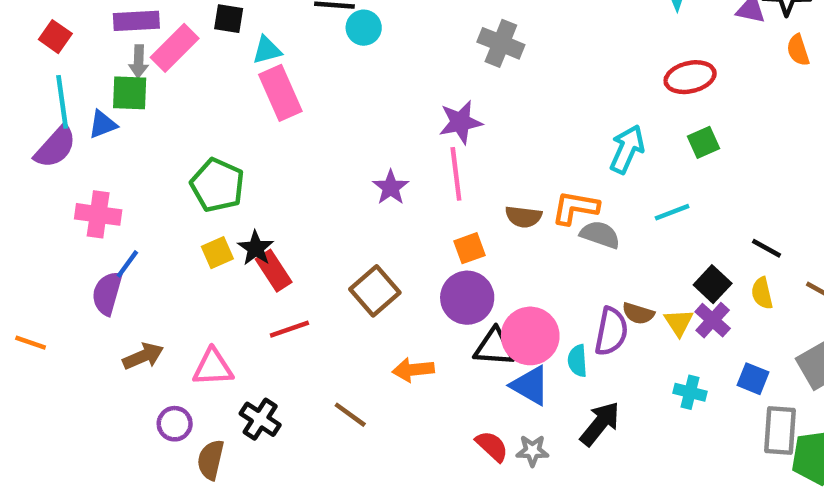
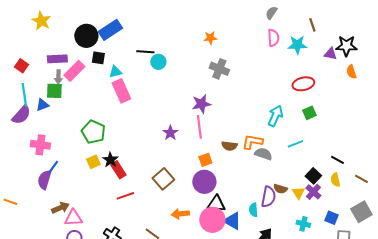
pink circle: (530, 336) -> (212, 220), moved
pink triangle: (213, 367) -> (73, 218), moved

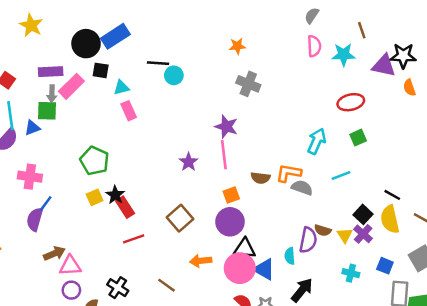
purple triangle: (330, 54) -> (384, 66), size x1.5
pink rectangle: (121, 91) -> (129, 111), size x0.7
purple star: (201, 104) -> (226, 127), turned 30
yellow semicircle: (335, 180) -> (390, 219), size x1.6

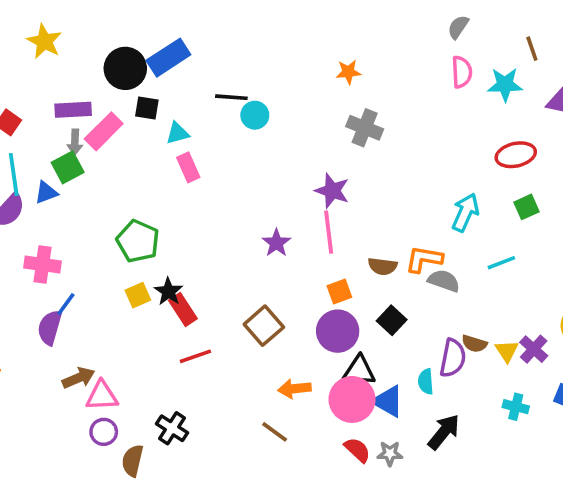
green square: (47, 111) -> (68, 167), turned -30
black square: (363, 214) -> (392, 320), moved
brown line: (167, 285) -> (275, 432), moved

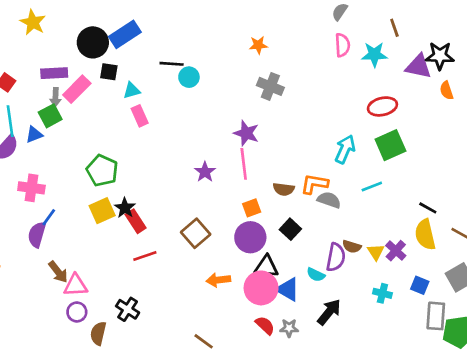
green square: (527, 207) -> (390, 145), size x1.6
yellow square: (138, 295) -> (102, 211), size x1.4
brown arrow: (78, 378) -> (58, 272), turned 75
cyan semicircle: (426, 381) -> (316, 275), turned -60
brown line: (275, 432) -> (204, 341), moved

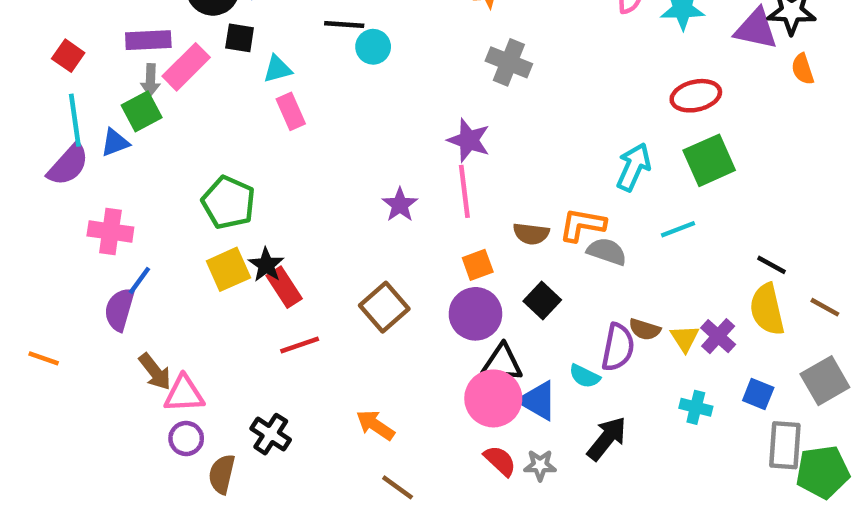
orange arrow: (218, 280) -> (375, 425), moved, turned 40

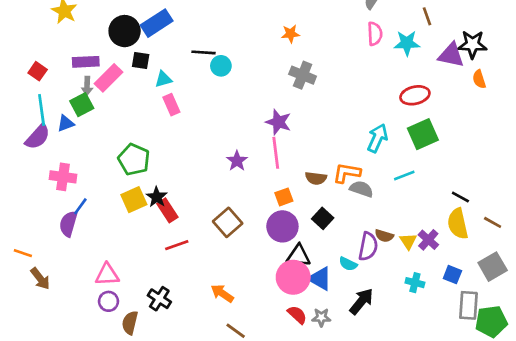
brown arrow: (155, 372) -> (40, 279), moved

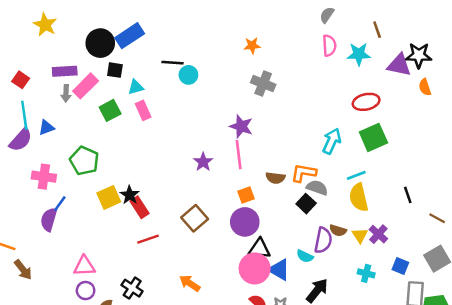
green square: (82, 105) -> (110, 110), moved
green pentagon: (134, 159) -> (84, 161), moved
black line: (460, 197) -> (408, 195), turned 42
black square: (323, 218) -> (306, 204), moved
yellow semicircle: (458, 224) -> (359, 197), moved

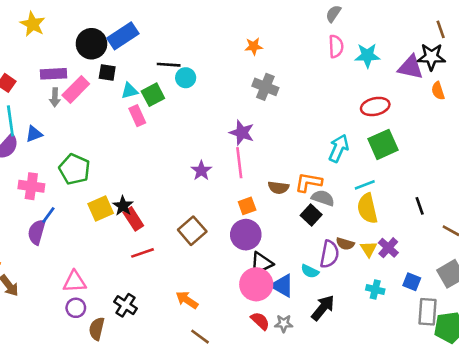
brown line: (377, 30) -> (441, 29), moved
green square: (110, 110) -> (153, 95), moved
black triangle: (259, 249) -> (261, 263), turned -30

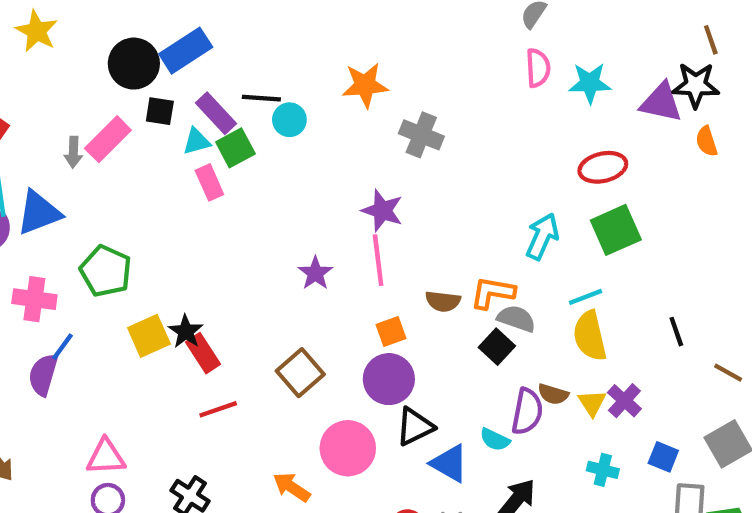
orange star: (254, 46) -> (365, 85), moved, size x1.5
purple rectangle: (54, 74) -> (216, 113), moved, turned 50
blue triangle: (34, 134) -> (39, 213), size x1.6
pink circle: (256, 284) -> (348, 448), moved

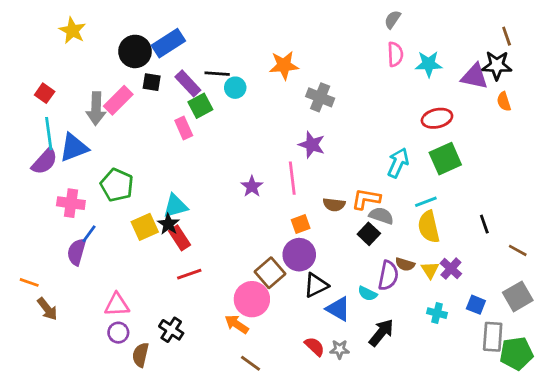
cyan triangle: (197, 141) -> (175, 206), moved, size x1.4
gray arrow: (73, 152) -> (96, 109), size x1.6
purple star: (382, 211) -> (312, 145), moved
brown square: (300, 373) -> (270, 273), moved
pink circle: (348, 448) -> (252, 299), moved

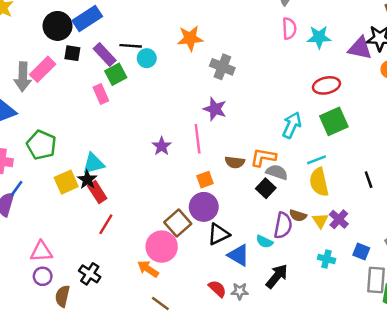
red line: (189, 274) -> (106, 224), turned -40

